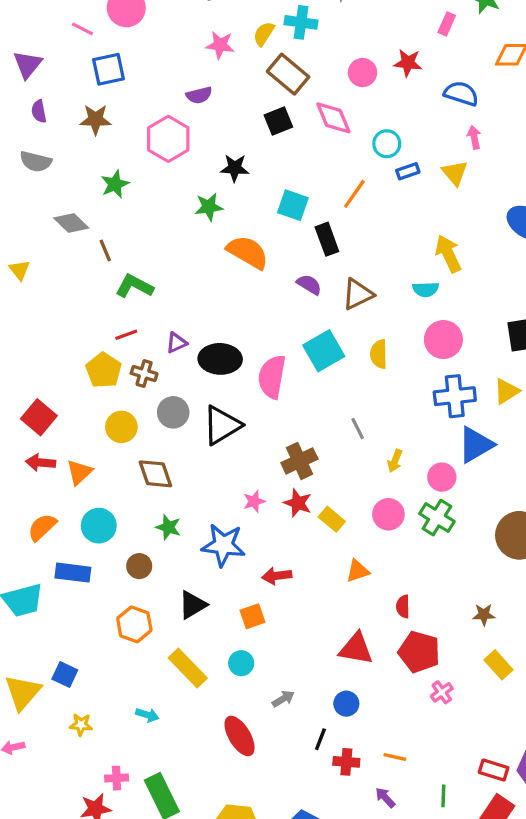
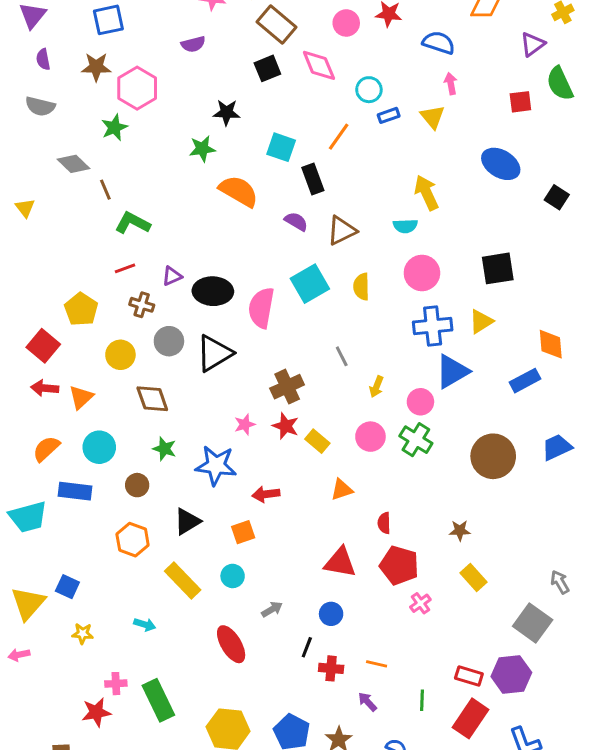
pink hexagon: (168, 139) -> (137, 88), moved
yellow pentagon: (104, 370) -> (81, 309), moved

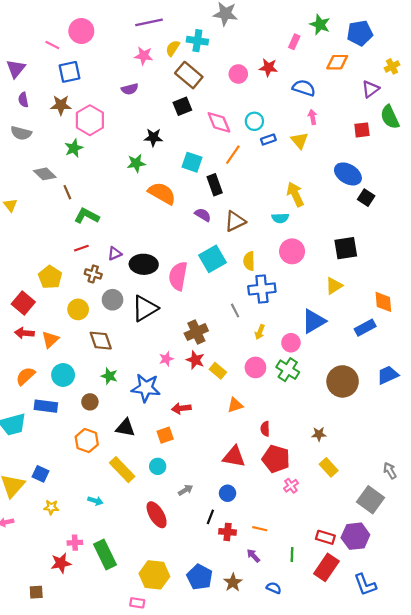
pink diamond: (319, 65) -> (219, 122), moved
black square: (557, 197) -> (366, 198), moved
blue cross: (433, 326) -> (262, 289), moved
black triangle: (187, 521) -> (125, 428), turned 42

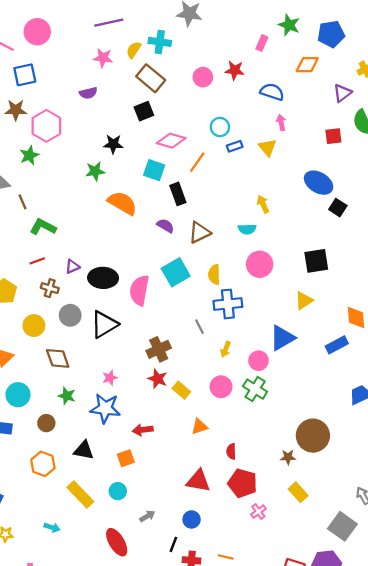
pink diamond: (219, 122) -> (171, 141), moved, turned -52
yellow arrow: (295, 194) -> (263, 204), size x0.7
pink star: (166, 359) -> (110, 378), moved
brown circle: (343, 381) -> (313, 436), moved

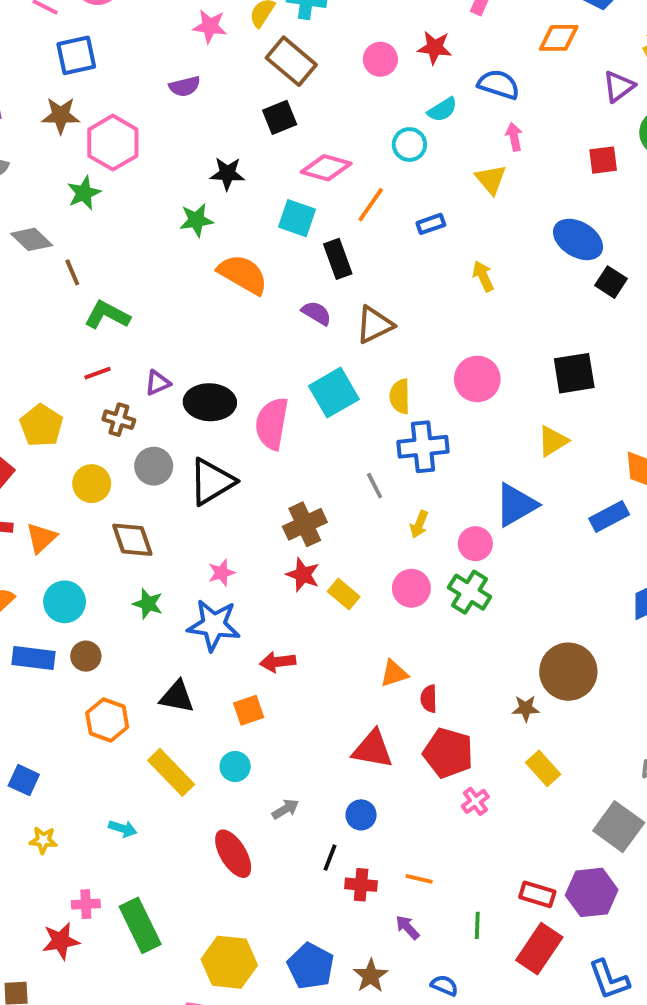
blue rectangle: (235, 146) -> (431, 224), moved
cyan semicircle: (247, 229) -> (442, 110), moved, turned -30
brown circle: (46, 423) -> (86, 656), moved
orange triangle: (199, 426) -> (394, 674), moved

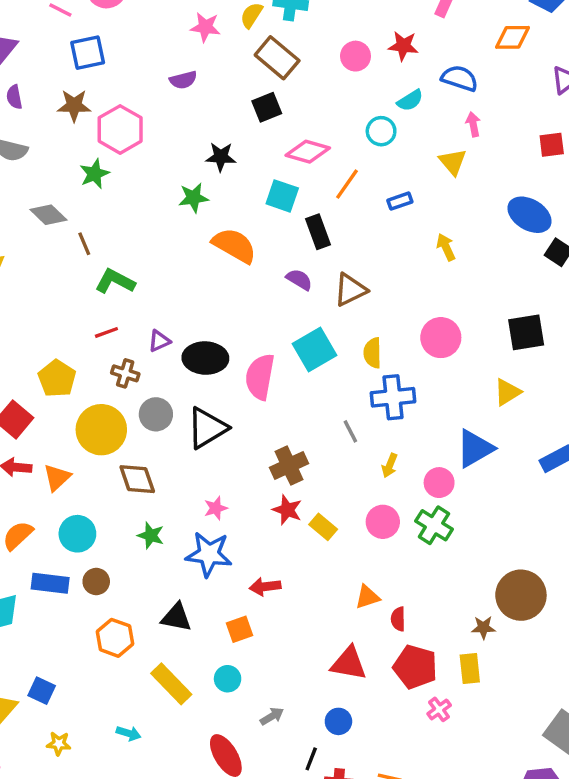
yellow circle: (92, 484) -> (101, 430), size x1.5
yellow rectangle: (543, 768) -> (470, 668), moved, turned 36

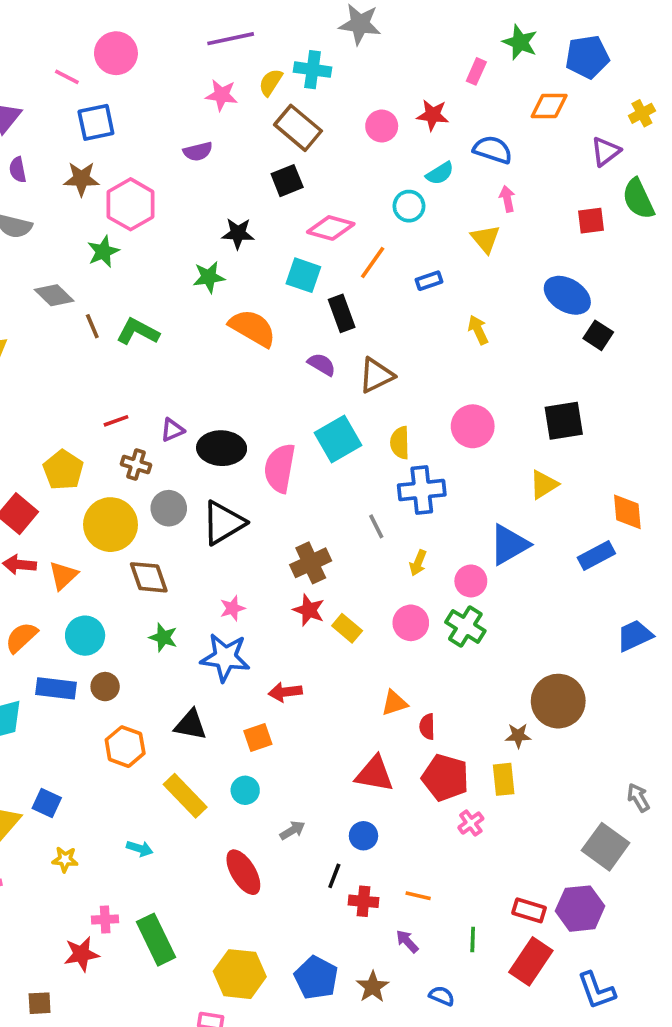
green L-shape: (115, 281) -> (138, 332), moved

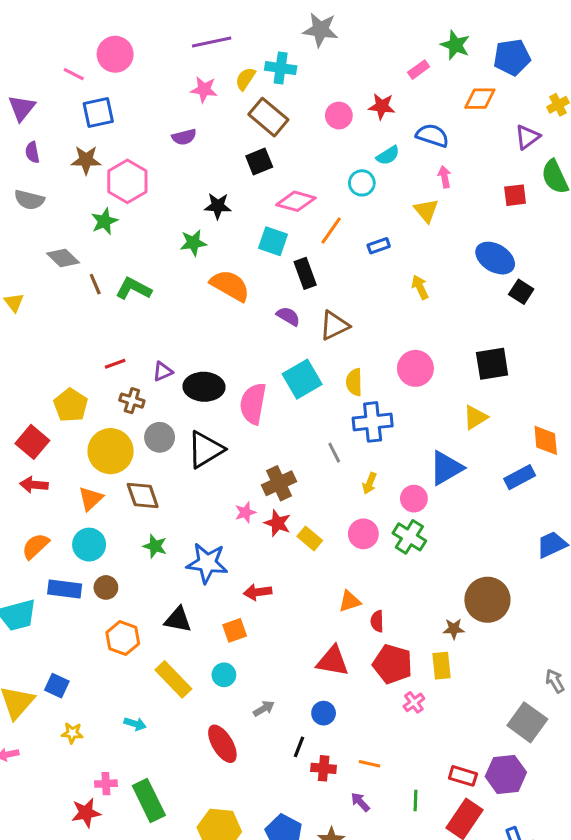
pink rectangle: (476, 71) -> (419, 70), turned 30
orange triangle: (63, 576) -> (91, 499), moved
pink star: (232, 608) -> (245, 512), moved

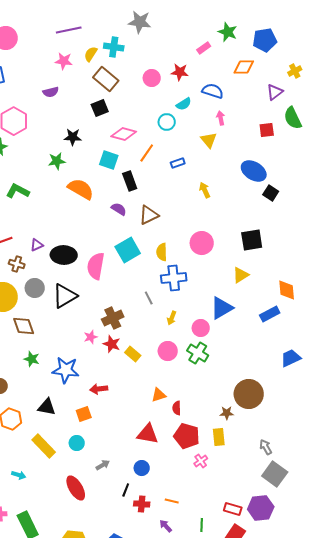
gray arrow: (555, 681) -> (266, 447), moved

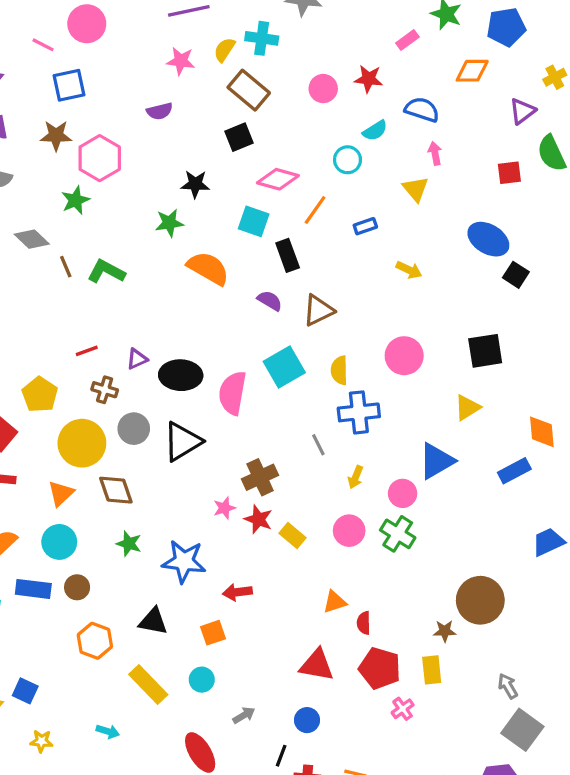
yellow arrow: (205, 190) -> (409, 270), turned 140

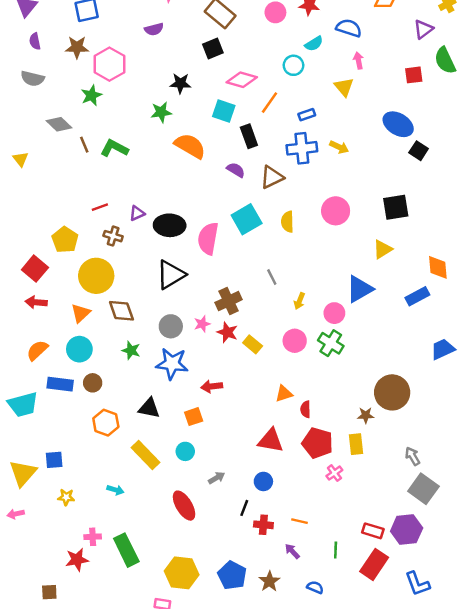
blue cross: (359, 412) -> (302, 148), moved
gray circle: (134, 429) -> (171, 326), moved
blue square: (25, 691) -> (54, 460), turned -30

